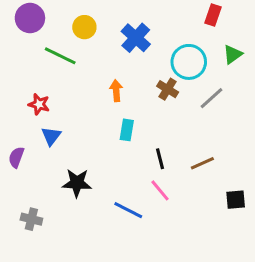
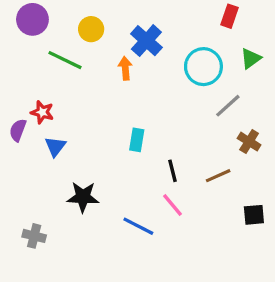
brown cross: (168, 89) -> (249, 142), moved
orange arrow: (116, 91) -> (125, 68), moved
purple semicircle: (16, 157) -> (18, 130), moved

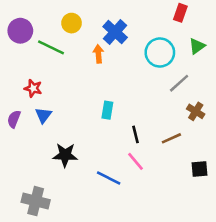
purple circle: (32, 19) -> (20, 31), moved
purple semicircle: (18, 130) -> (14, 119), moved
gray cross: (34, 236) -> (36, 201), moved, size x1.5

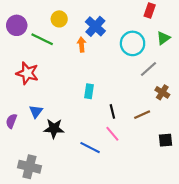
red star: (33, 88) -> (27, 73), size x1.5
blue triangle: (43, 115) -> (36, 111), moved
purple semicircle: (14, 119) -> (11, 121), moved

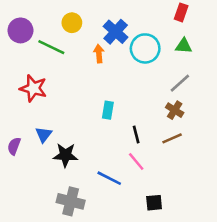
green triangle: (163, 38) -> (184, 46), moved, turned 40
cyan circle: (133, 43) -> (145, 48), moved
brown cross: (162, 92) -> (175, 110), moved
black square: (166, 140) -> (154, 203), moved
gray cross: (29, 167) -> (71, 201), moved

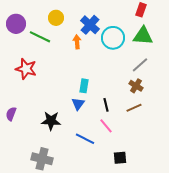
green triangle: (184, 46) -> (143, 36), size x1.5
blue triangle: (44, 135) -> (78, 104), moved
gray cross: (71, 201) -> (42, 159), moved

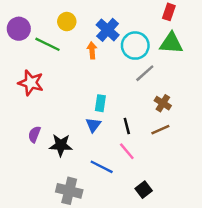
gray line: (140, 65) -> (145, 73), moved
purple semicircle: (11, 114) -> (34, 134), moved
black square: (120, 158) -> (144, 190), turned -32
gray cross: (42, 159) -> (69, 191), moved

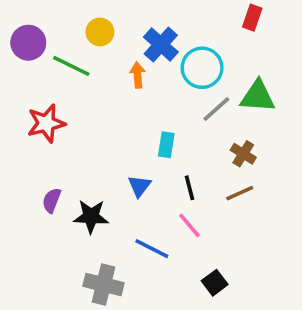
green triangle: (171, 43) -> (258, 96), moved
red star: (31, 83) -> (46, 123), turned -30
cyan rectangle: (100, 103) -> (166, 145), moved

